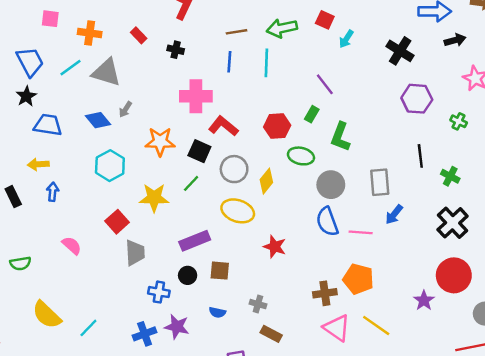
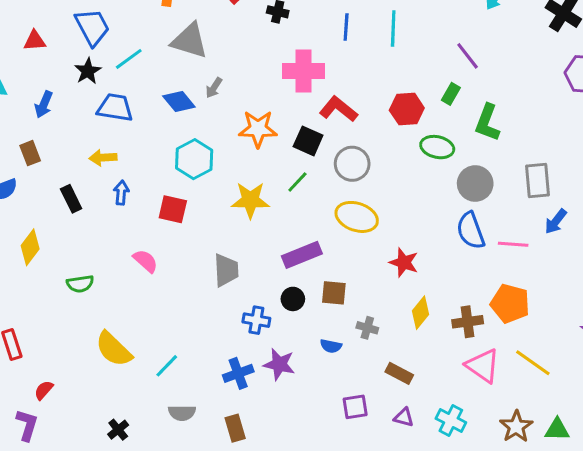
cyan line: (71, 68) -> (129, 59), moved
yellow diamond: (266, 181) -> (420, 313), moved
red square: (117, 222) -> (173, 209), moved, turned -35
gray cross: (258, 304) -> (367, 328), moved

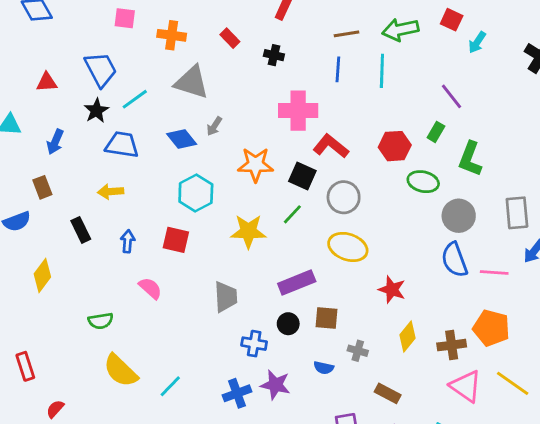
blue arrow: (121, 193) -> (128, 241), moved
green semicircle: (80, 284) -> (101, 321), moved

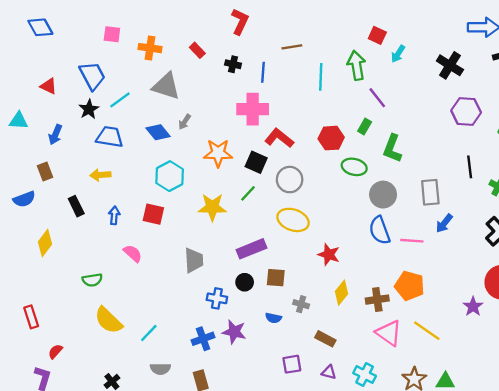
green arrow: (400, 30) -> (356, 65), moved, turned 92
blue line: (338, 69) -> (263, 72), moved
red triangle: (47, 82) -> (48, 86), turned 30

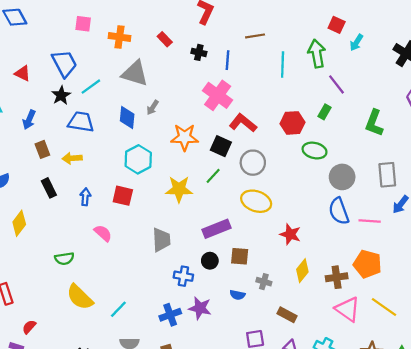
pink cross: (253, 109) -> (218, 95), turned 36
blue diamond: (158, 132) -> (127, 117), turned 45
green L-shape: (392, 148) -> (374, 123), moved
brown rectangle: (45, 171) -> (42, 149), moved

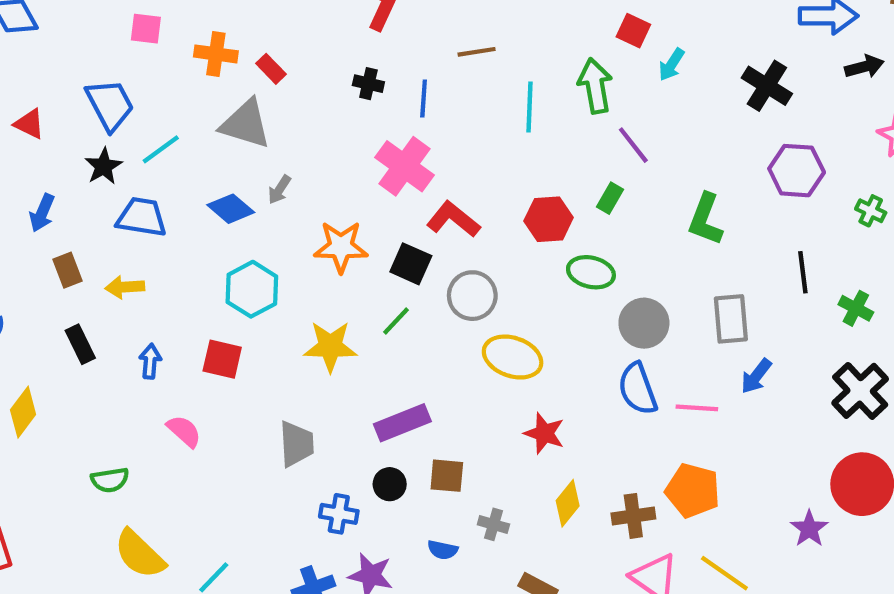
red rectangle: (165, 39) -> (271, 69), moved
blue diamond: (127, 117) -> (231, 209), turned -55
yellow ellipse: (256, 201) -> (513, 357), moved

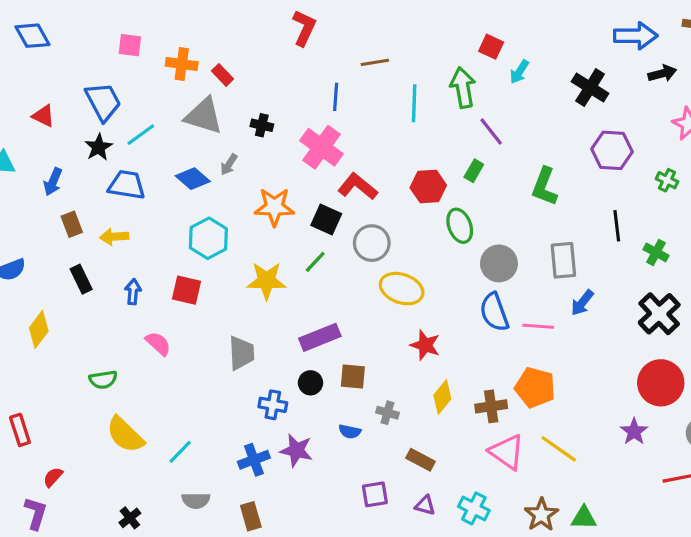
black cross: (368, 84) -> (262, 125), moved
green ellipse: (591, 272) -> (460, 226), turned 56
purple star: (809, 529) -> (634, 431), moved

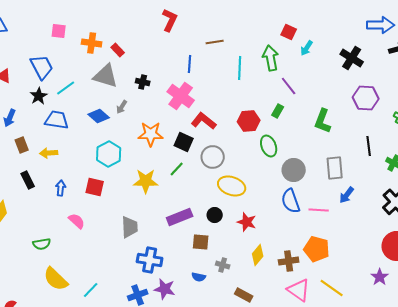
black circle: (310, 383) -> (215, 215), moved
blue cross: (273, 405) -> (150, 260), size x1.4

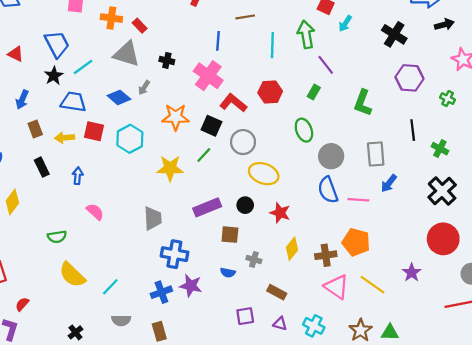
red hexagon: (249, 121) -> (270, 92), moved
red square: (95, 187) -> (94, 131), moved
purple star: (380, 277) -> (412, 273), moved

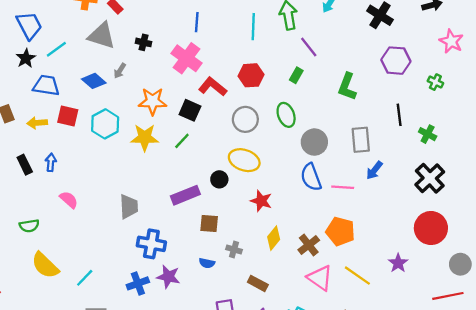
gray circle: (243, 142) -> (245, 119), moved
black rectangle: (42, 167) -> (25, 165), moved
yellow star: (170, 168) -> (145, 137), moved
black circle: (245, 205) -> (219, 179), moved
brown cross: (326, 255) -> (309, 245), turned -30

